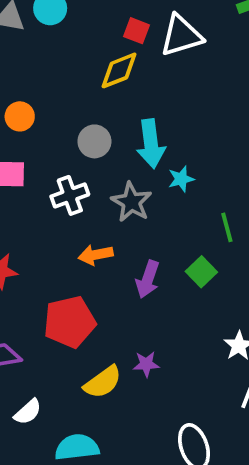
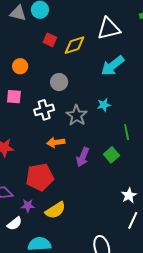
red square: (136, 31) -> (50, 40), moved
cyan arrow: (151, 144) -> (113, 66), moved, turned 55
purple star: (146, 364) -> (28, 206), moved

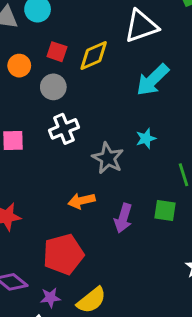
orange circle: (20, 66) -> (19, 66), moved
gray circle: (59, 82) -> (53, 87), moved
white cross: (44, 110) -> (64, 129), moved
green square: (111, 155) -> (165, 210), turned -35

